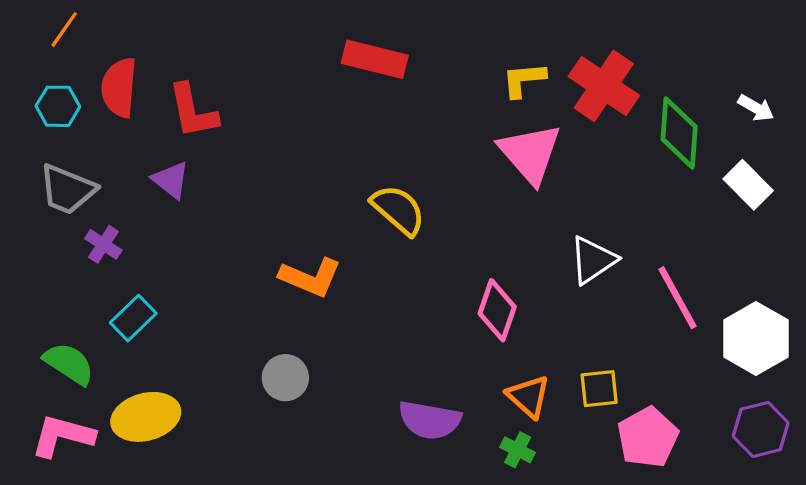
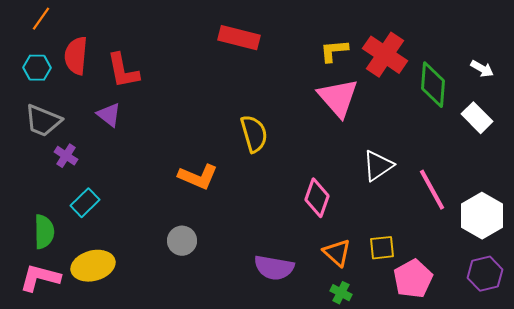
yellow semicircle: (398, 210) -> (254, 134), turned 33
green semicircle: (69, 364) -> (44, 232), turned 56
green cross: (518, 450) -> (341, 293), moved

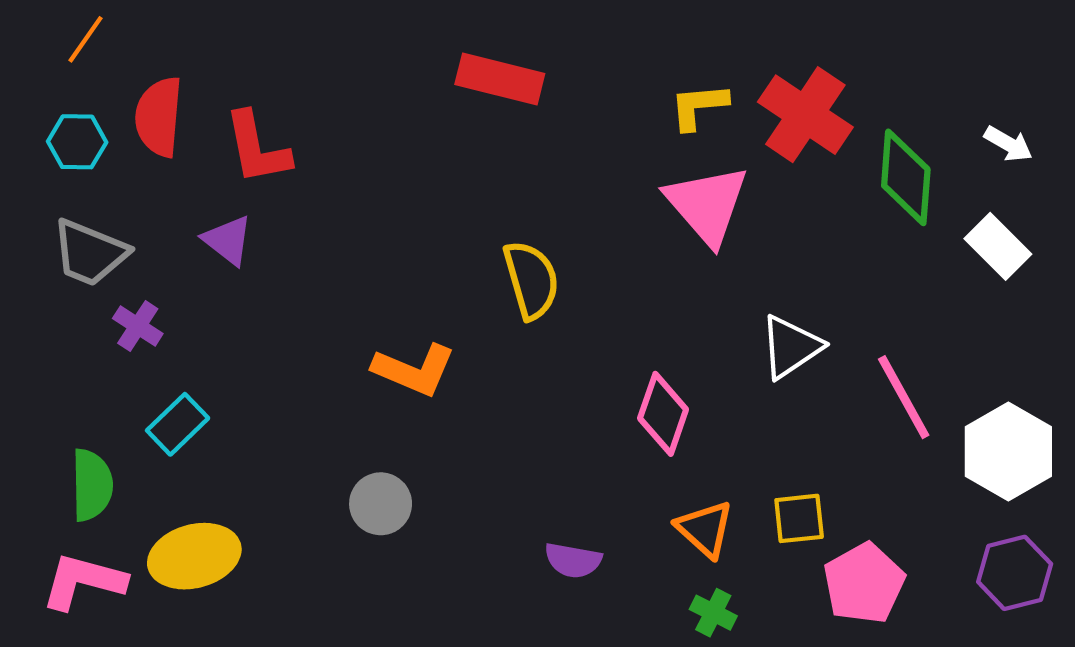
purple semicircle: (274, 268) -> (573, 560), size x0.7

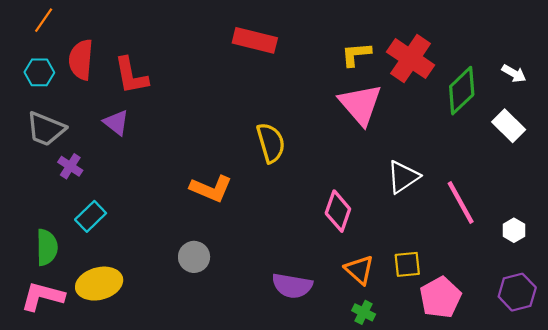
green diamond: (906, 177) -> (462, 91), turned 42
white hexagon: (1008, 451) -> (514, 230), size x0.5
purple semicircle: (573, 560) -> (292, 286), size x1.4

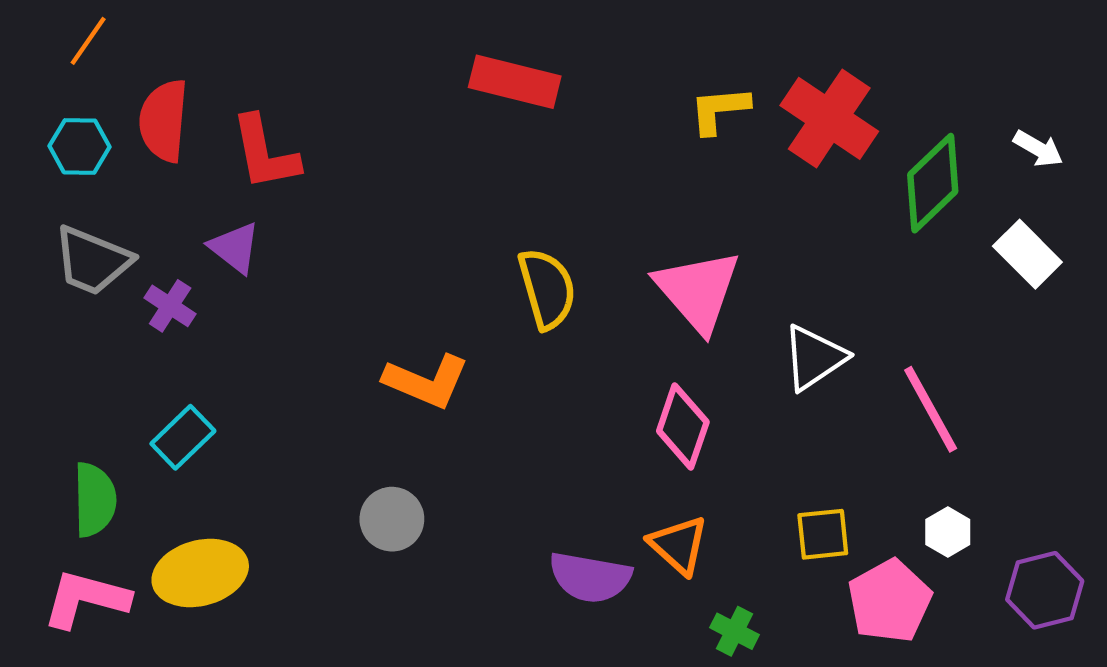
pink triangle: (360, 104) -> (698, 291), moved
purple cross: (70, 166) -> (170, 306), moved
white hexagon: (514, 230) -> (948, 532), moved
orange triangle: (359, 270) -> (678, 545), moved

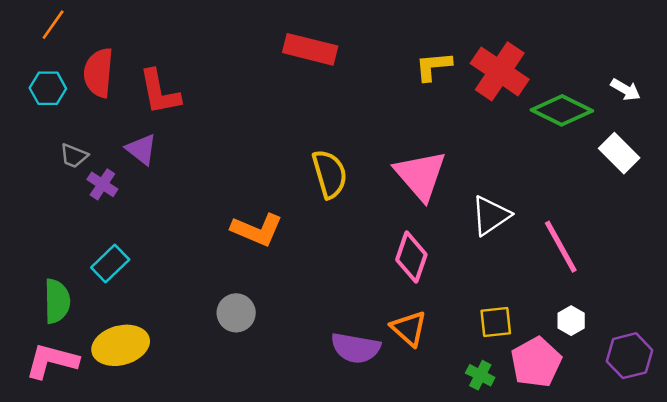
green diamond: (933, 183) -> (562, 110), turned 70
gray trapezoid: (92, 261) -> (74, 156), moved, size x0.6
green cross: (734, 631) -> (480, 375), moved

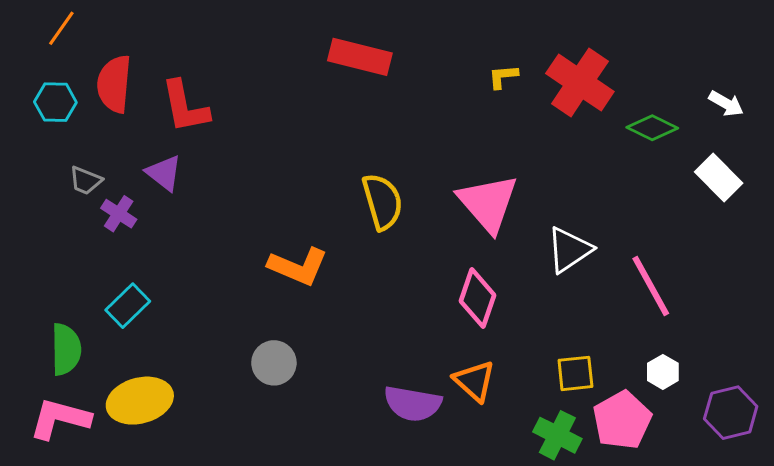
yellow L-shape: (433, 66) -> (503, 76), size x0.7
green diamond: (562, 110) -> (652, 128), size x0.7
green cross: (480, 375) -> (557, 435), size x1.4

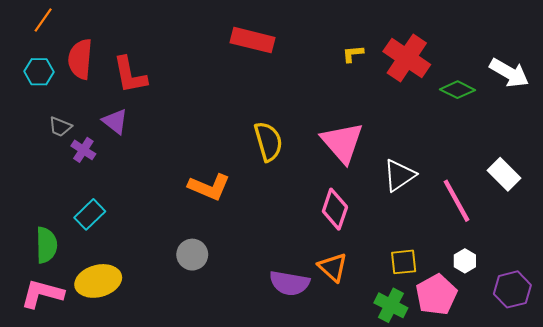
white arrow: (726, 104) -> (509, 73), size x1.6
white rectangle: (719, 177) -> (504, 174), moved

